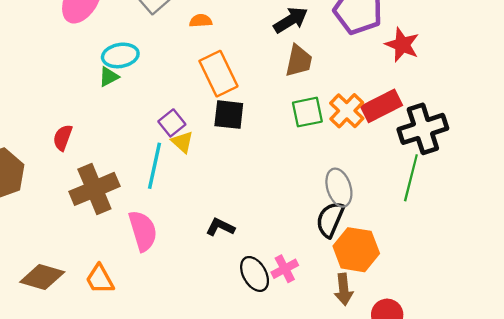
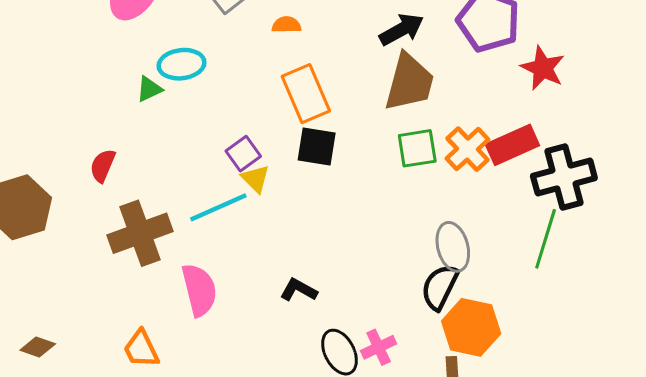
brown trapezoid: (299, 61) -> (409, 82), size x1.4
green triangle: (109, 77) -> (149, 89), moved
cyan line: (154, 166) -> (218, 207), turned 51
brown diamond: (42, 277) -> (38, 347), moved, size x0.6

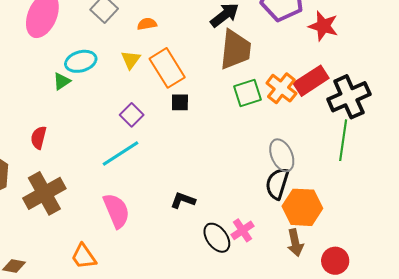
black square: (317, 147) -> (180, 102), size x0.7
yellow triangle: (255, 179) -> (131, 60), moved, turned 30
brown cross: (140, 233) -> (44, 193), moved

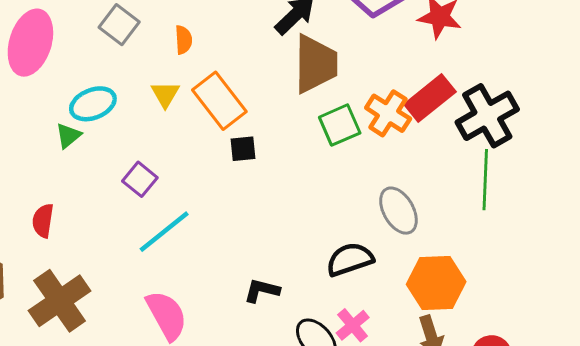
orange semicircle: (147, 24) -> (183, 40), turned 102
purple square: (132, 115) -> (140, 179), moved
black semicircle: (277, 184) -> (350, 259), moved, turned 60

